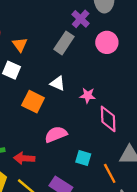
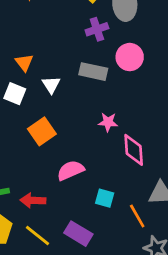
purple cross: (81, 19) -> (97, 29), turned 30
gray rectangle: (64, 43) -> (93, 72), moved, turned 70
white triangle: (58, 83) -> (51, 85), moved, turned 35
orange square: (33, 102) -> (42, 131), turned 30

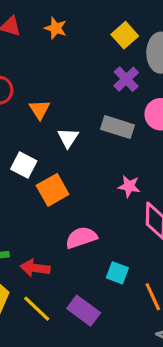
purple cross: (97, 29) -> (126, 79), turned -30
white square: (15, 94) -> (24, 165), moved

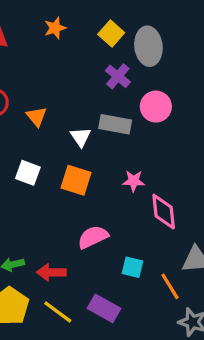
orange star: (56, 28) -> (55, 28), moved, turned -30
white triangle: (68, 138) -> (81, 137), moved
orange square: (53, 190) -> (76, 180), moved, turned -36

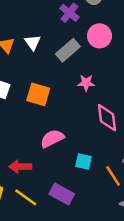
gray rectangle: (115, 124) -> (68, 50), turned -50
white triangle: (81, 137) -> (33, 42), moved
pink star: (134, 181) -> (86, 83), moved

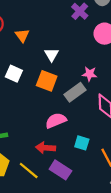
white triangle: (33, 42) -> (52, 55), moved
gray rectangle: (68, 50) -> (75, 92), moved
red arrow: (20, 167) -> (46, 148), moved

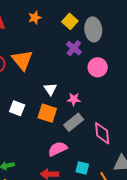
orange triangle: (22, 35) -> (22, 60), moved, size x1.6
pink star: (90, 74) -> (74, 99), moved

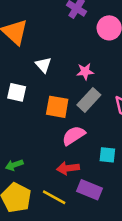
white triangle: (50, 89) -> (43, 65), moved
orange square: (47, 113) -> (57, 107), moved

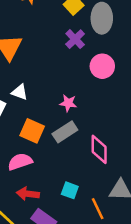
white triangle: (43, 65) -> (20, 92), moved, turned -42
pink semicircle: (74, 136) -> (20, 162), moved

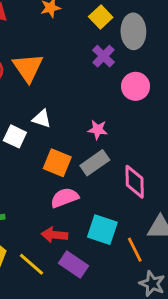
pink semicircle: (20, 162) -> (65, 198), moved
cyan square: (70, 190) -> (102, 230), size x1.5

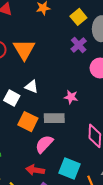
orange square: (57, 163) -> (28, 122), moved
gray rectangle: (95, 163) -> (54, 118), moved, turned 30
pink semicircle: (65, 198) -> (44, 144), turned -30

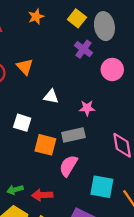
orange triangle: (24, 50) -> (25, 67), size x0.7
white triangle: (32, 87) -> (51, 97), moved
red arrow: (35, 170) -> (42, 195), moved

